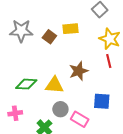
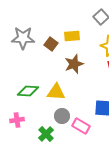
brown star: (79, 71) -> (74, 64), moved

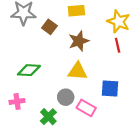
brown square: (51, 44) -> (49, 27), moved
yellow triangle: (56, 92) -> (78, 71), moved

